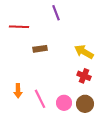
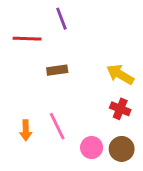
purple line: (56, 13) -> (61, 19), moved
pink line: (40, 99) -> (57, 126), moved

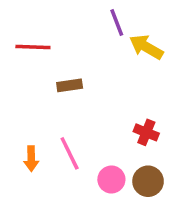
purple line: (61, 19) -> (117, 23), moved
yellow arrow: (120, 74) -> (146, 47), moved

